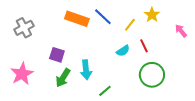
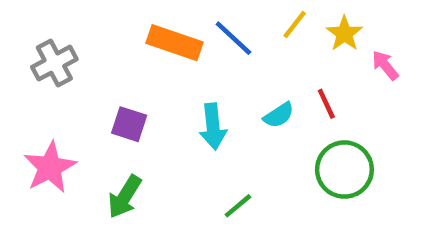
yellow line: (130, 25) -> (295, 25), moved
pink arrow: (181, 31) -> (385, 65), moved
cyan arrow: (86, 70) -> (213, 126), moved
green arrow: (63, 78) -> (125, 197), moved

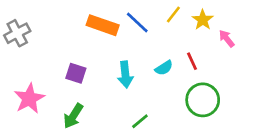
gray cross: (54, 63) -> (17, 33), moved

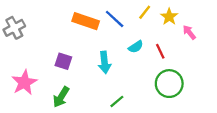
cyan semicircle: (164, 68) -> (136, 47), moved

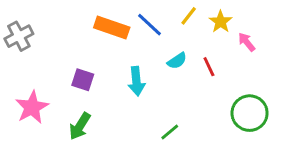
green circle: (169, 84) -> (250, 113), moved
green line: (117, 101) -> (170, 132), moved

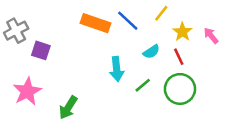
yellow star: (221, 22) -> (182, 32), moved
purple square: (83, 80) -> (41, 50), moved
green circle: (250, 113) -> (180, 89), moved
green line: (170, 132) -> (143, 85), moved

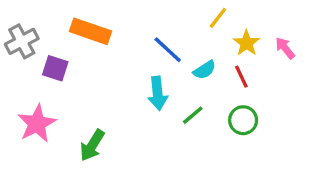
blue line: (128, 21) -> (168, 50), moved
orange rectangle: (96, 23) -> (91, 31), moved
green circle: (180, 89) -> (243, 120), size x0.7

